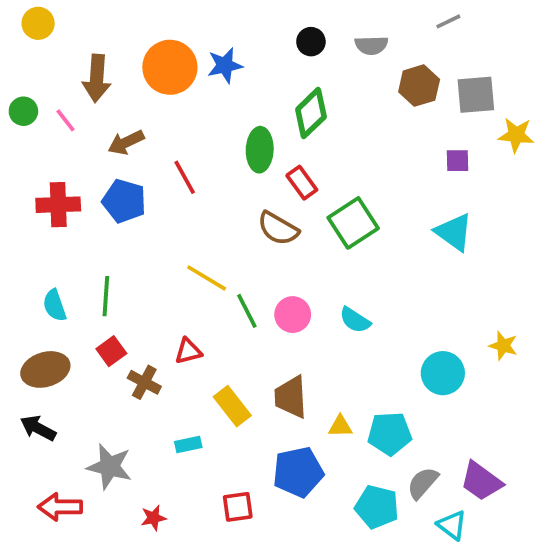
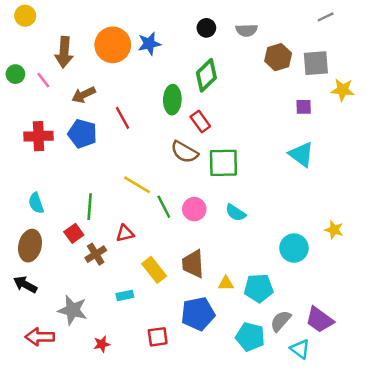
gray line: (448, 21) -> (326, 17), moved
green square: (353, 223) -> (223, 163), moved, turned 32
green line: (106, 296) -> (90, 207), moved
brown ellipse: (45, 369) -> (30, 246), turned -60
brown cross: (144, 382) -> (96, 254), turned 30

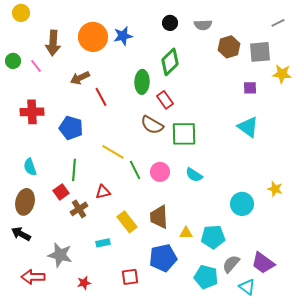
gray line: (326, 17) -> (278, 23), moved
brown arrow: (84, 95) -> (80, 78), moved
blue pentagon: (82, 134) -> (71, 128), moved

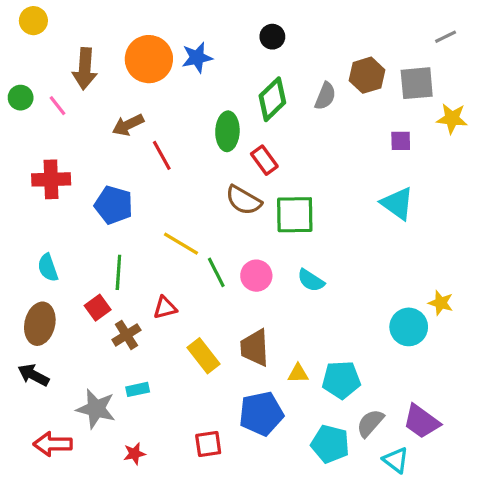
gray semicircle: (203, 25) -> (325, 96), moved, turned -66
cyan circle: (242, 204) -> (409, 327), moved
cyan rectangle: (103, 243) -> (138, 389), moved

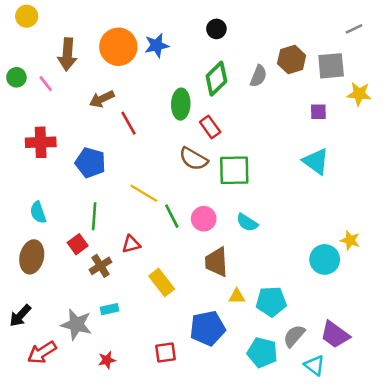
brown trapezoid: (255, 348) -> (216, 262), moved
black arrow: (33, 375) -> (20, 316), moved, turned -75
red arrow: (53, 444) -> (42, 352), turned -32

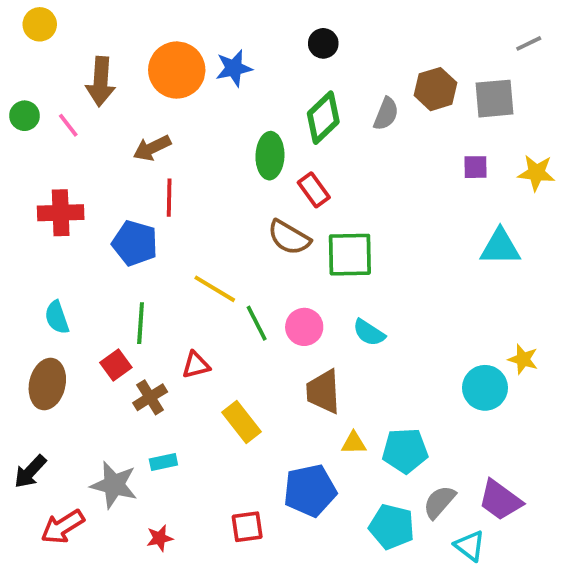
yellow star: (359, 94) -> (536, 173), moved
red line: (129, 123) -> (169, 198), moved, turned 30
cyan triangle: (316, 161) -> (500, 247), moved, turned -36

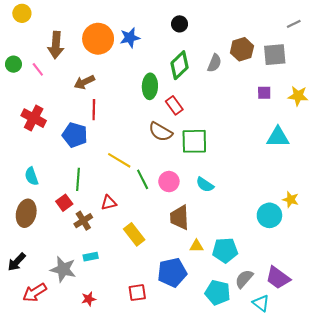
red cross: (61, 213) -> (34, 118), turned 30

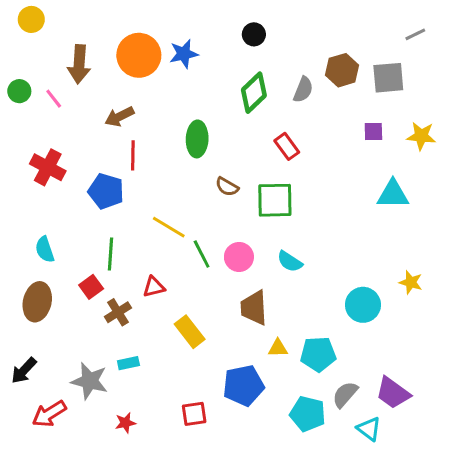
green ellipse: (150, 86) -> (197, 139), moved
red rectangle: (174, 105) -> (287, 146), moved
brown semicircle: (160, 132) -> (227, 187), size x0.7
cyan circle: (269, 215) -> (363, 305), moved

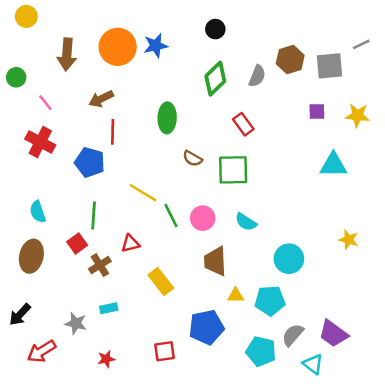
gray line: (415, 34) -> (361, 44), moved
pink line: (54, 99) -> (45, 103), moved
cyan circle: (363, 305) -> (289, 259), moved
gray star: (90, 381) -> (76, 323), size x0.7

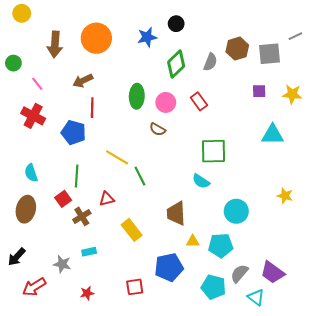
blue star: (156, 46) -> (147, 37), moved
green square: (233, 170) -> (213, 151), moved
pink circle: (203, 218) -> (166, 102), moved

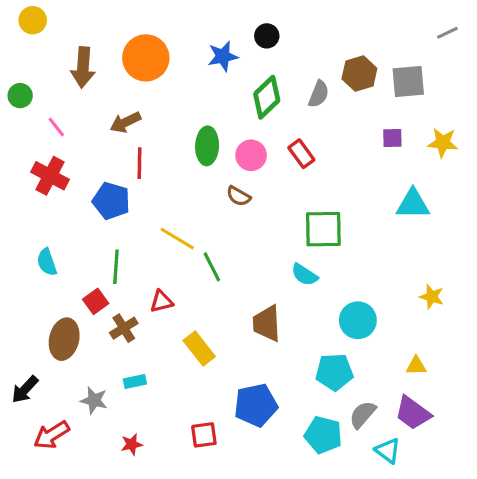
gray line: (295, 36) -> (447, 33), moved
brown ellipse: (26, 209) -> (64, 339), moved
yellow triangle: (193, 241) -> (416, 366), moved

